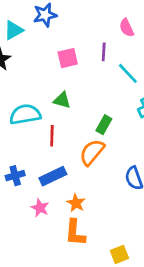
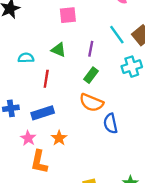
purple line: (104, 52) -> (91, 49), moved
cyan semicircle: (25, 114) -> (26, 58), size x0.6
orange semicircle: (92, 152) -> (91, 103), moved, turned -115
orange L-shape: (75, 233) -> (39, 162), moved

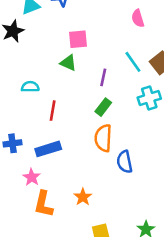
green triangle: (59, 50) -> (68, 63), moved
orange semicircle: (91, 103) -> (103, 138), turned 70
orange star: (59, 138) -> (83, 197), moved

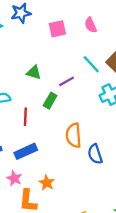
pink square: (78, 39) -> (57, 29), moved
purple line: (103, 77) -> (67, 81), turned 56
green rectangle: (103, 107) -> (50, 101), moved
orange star: (83, 197) -> (47, 183), moved

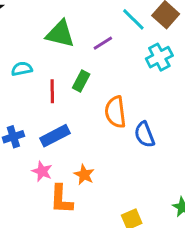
green triangle: (34, 73) -> (60, 34), size x1.5
green rectangle: (50, 101) -> (81, 81), moved

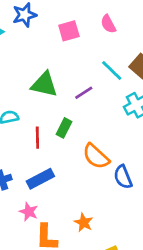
orange semicircle: (115, 112) -> (96, 156), turned -40
orange star: (84, 175) -> (84, 222), moved

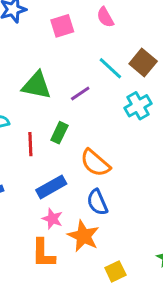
blue semicircle: (123, 177) -> (97, 202), moved
blue rectangle: (40, 179) -> (51, 187), moved
pink star: (29, 212) -> (52, 219), moved
orange star: (84, 222) -> (83, 236), size x1.5

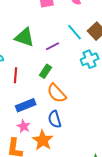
green rectangle: (59, 133) -> (46, 71), moved

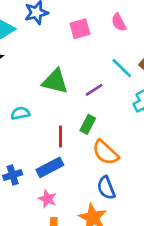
red line: (16, 75) -> (60, 136), moved
blue rectangle: (26, 105) -> (50, 167), moved
pink star: (24, 126) -> (47, 199), moved

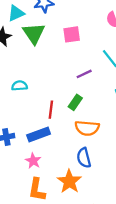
pink square: (80, 29) -> (72, 34), moved
green triangle: (55, 81) -> (34, 33), moved, turned 35
orange semicircle: (105, 153) -> (87, 128), turned -45

